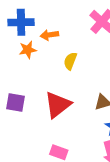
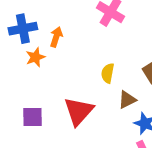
orange arrow: (49, 35) -> (56, 37), turned 126
yellow semicircle: (70, 61) -> (108, 73), moved

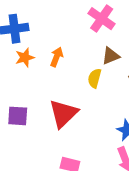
orange arrow: (56, 37) -> (57, 57), moved
brown triangle: (127, 100) -> (111, 56), moved

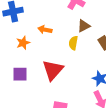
orange arrow: (57, 57) -> (45, 30), turned -96
orange star: (25, 58) -> (23, 43), moved

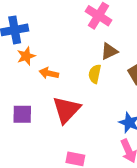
orange arrow: (45, 30) -> (49, 73), moved
orange star: (23, 43) -> (26, 56), moved

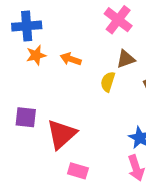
orange arrow: (49, 73) -> (71, 59), moved
red triangle: (66, 110) -> (61, 134), moved

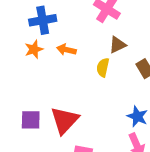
blue cross: (27, 26) -> (43, 20), moved
purple square: (26, 117) -> (31, 120), moved

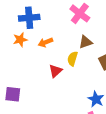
orange arrow: (66, 50) -> (45, 42), turned -40
red triangle: (65, 120) -> (55, 71), moved, size x0.6

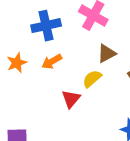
blue cross: (29, 18) -> (46, 26), moved
yellow semicircle: (73, 59) -> (92, 79), turned 40

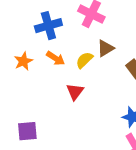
orange arrow: (52, 62) -> (56, 58), turned -114
yellow semicircle: (92, 79) -> (84, 60), moved

